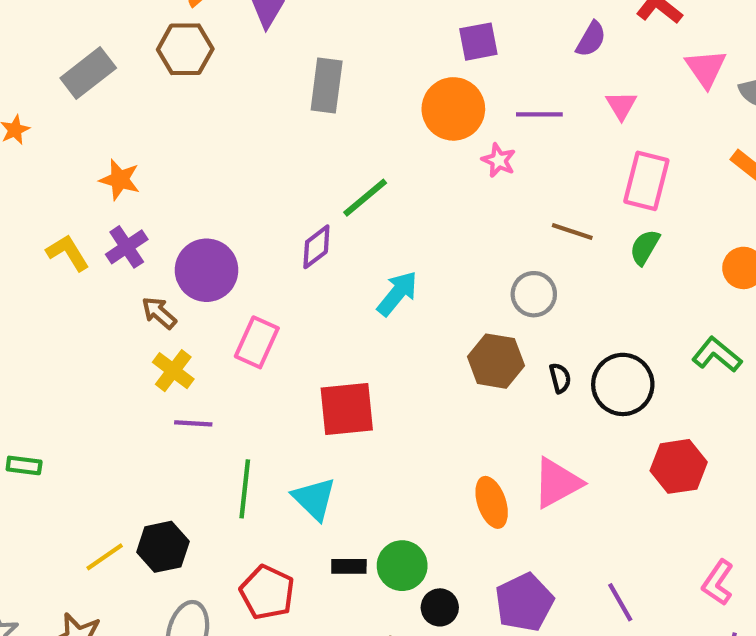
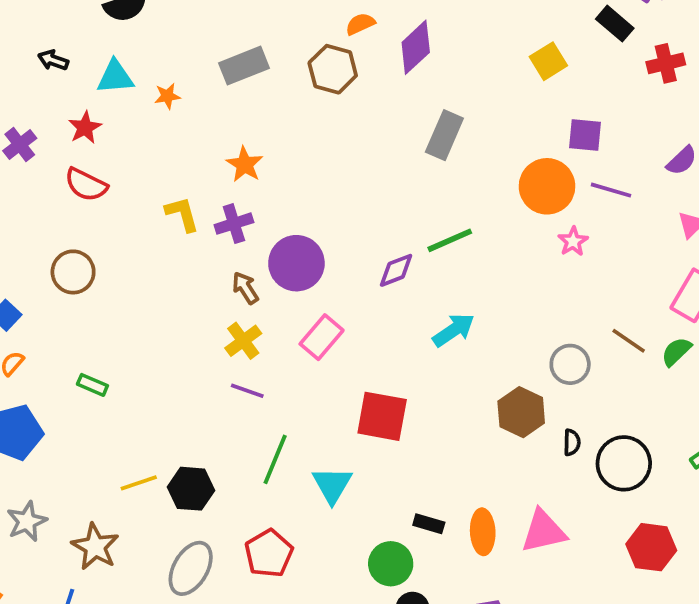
purple line: (539, 114) -> (611, 190), moved
brown line: (572, 231) -> (629, 341), moved
black rectangle: (349, 566) -> (429, 524), moved

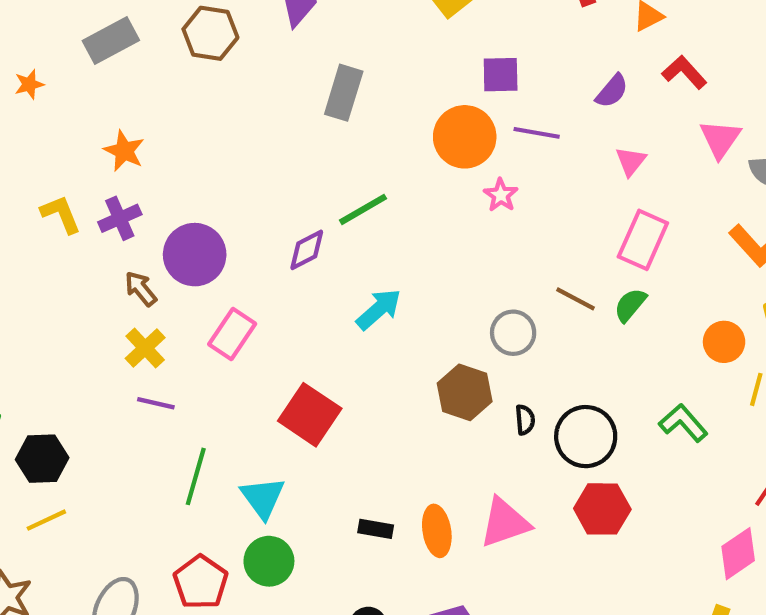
red square: (382, 416) -> (310, 415), turned 30
black hexagon: (191, 489) -> (42, 459), moved
red hexagon: (651, 547) -> (602, 509), moved
green circle: (391, 564) -> (269, 561), moved

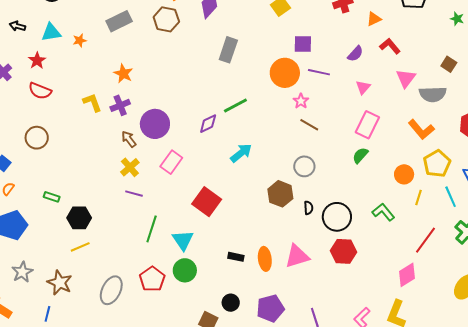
brown line: (575, 299) -> (309, 125), moved

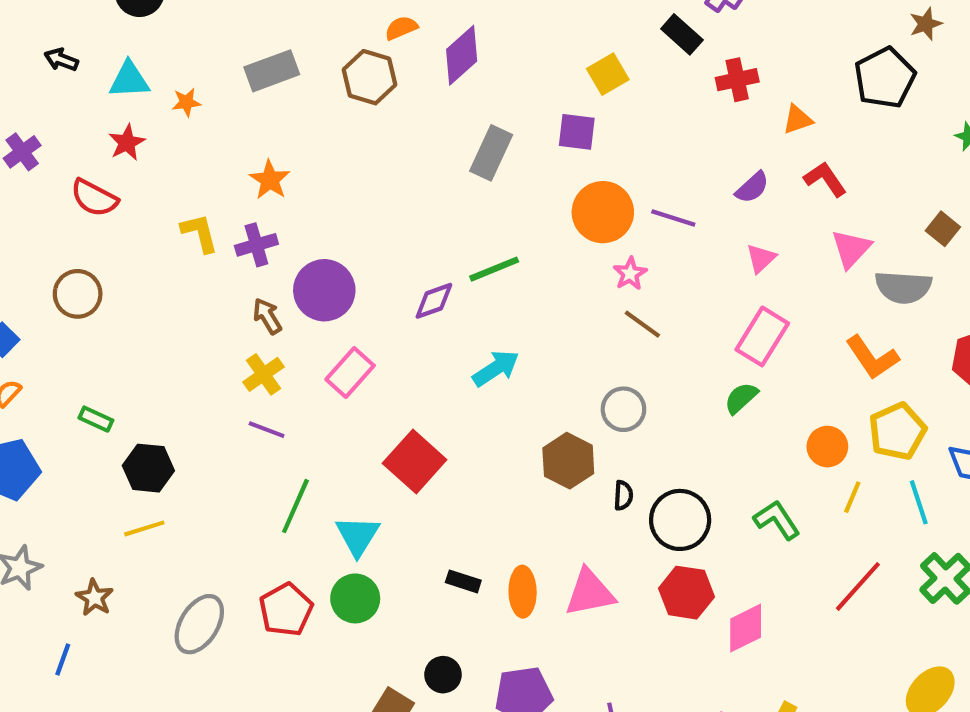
purple square: (303, 44) -> (577, 132), moved
red star: (37, 61) -> (127, 143), moved
pink diamond: (407, 275) -> (746, 628), moved
brown star: (60, 283) -> (95, 598), size x0.7

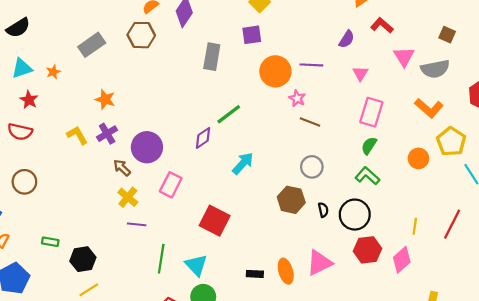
yellow line: (852, 497) -> (415, 226), moved
green L-shape: (777, 520) -> (367, 176), moved

